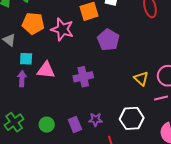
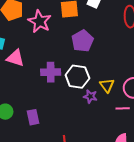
white hexagon: (132, 118) -> (77, 77), moved
purple star: (95, 120) -> (90, 96), moved

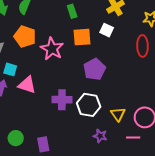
purple star: (90, 96) -> (100, 136), moved

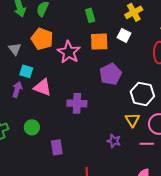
white hexagon: (89, 105) -> (142, 94), moved
green circle: (16, 138) -> (32, 127), moved

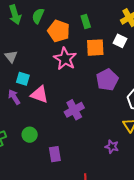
orange pentagon: (42, 39) -> (59, 31), moved
purple arrow: (17, 89) -> (14, 97), turned -49
purple cross: (77, 103) -> (74, 110), turned -30

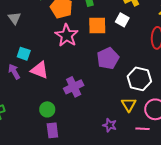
gray triangle: (11, 56) -> (15, 18), moved
green circle: (30, 135) -> (47, 109), moved

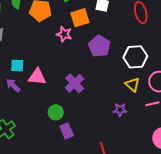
pink star: (67, 35) -> (64, 34), moved, size x0.7

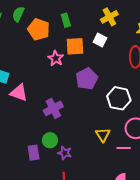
yellow triangle: (132, 85) -> (103, 135), moved
purple star: (120, 110) -> (65, 153), moved
green circle: (56, 112) -> (50, 140), moved

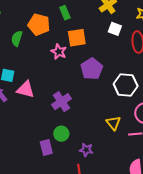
green semicircle: (18, 14) -> (17, 38), moved
white square: (100, 40) -> (115, 29), moved
purple star: (65, 153) -> (86, 150), moved

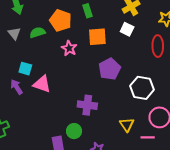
white square: (115, 29) -> (127, 29), moved
green semicircle: (17, 38) -> (37, 32), turned 49
pink star: (59, 52) -> (69, 48), moved
purple cross: (61, 102) -> (87, 105), moved, turned 36

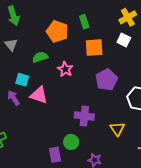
green semicircle: (37, 32) -> (40, 57), moved
pink star: (69, 48) -> (65, 69), moved
yellow triangle: (127, 125) -> (117, 129), moved

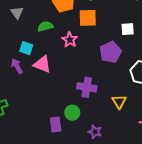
white square: (124, 40) -> (128, 29), moved, turned -32
orange square: (94, 48) -> (88, 18), moved

